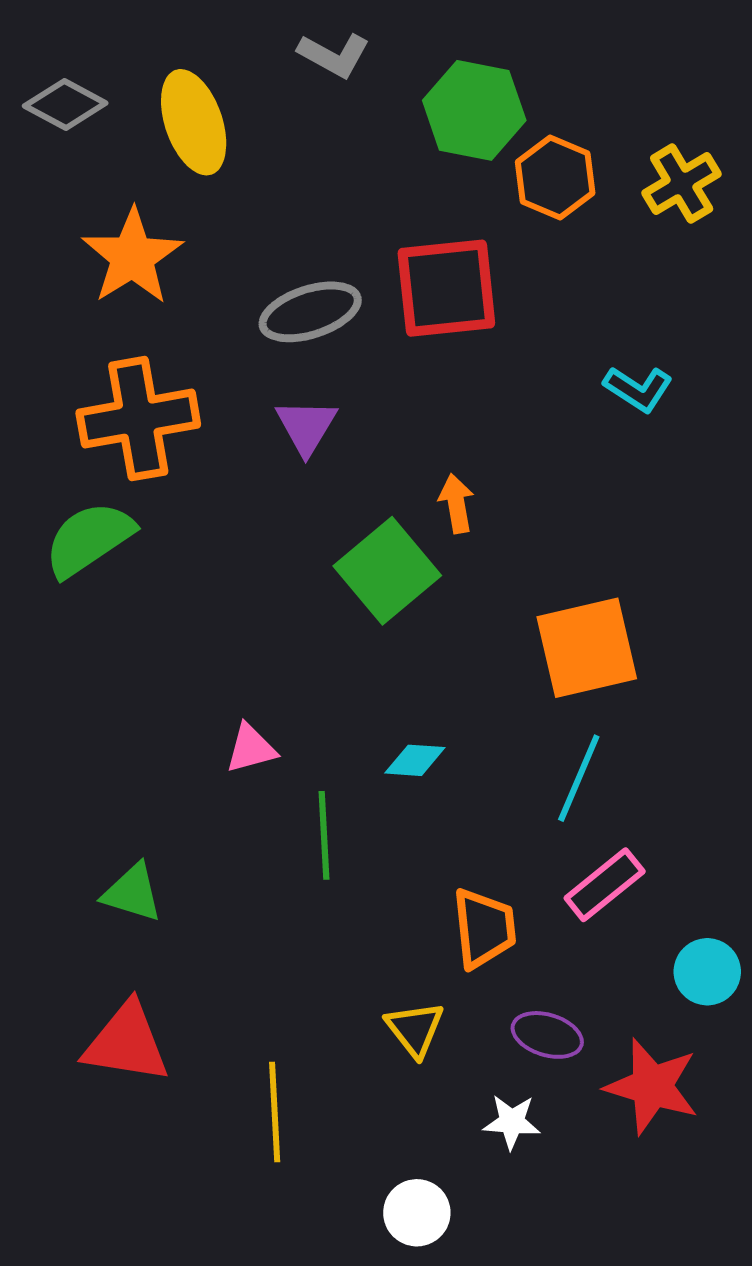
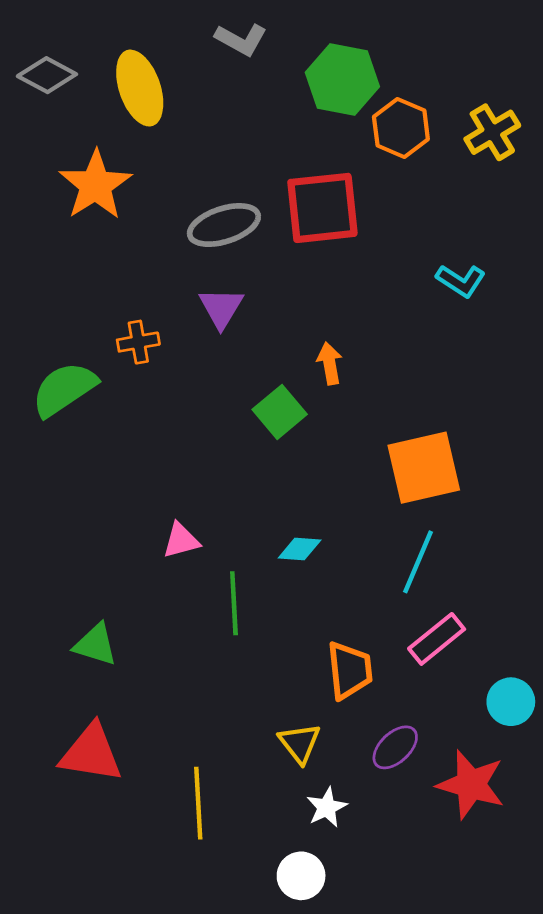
orange cross: (138, 419) -> (138, 342), moved, size x0.5
green square: (387, 571) -> (280, 412), size x0.7
purple ellipse: (547, 1035) -> (395, 747), turned -60
white star: (512, 1122) -> (327, 807), moved, turned -30

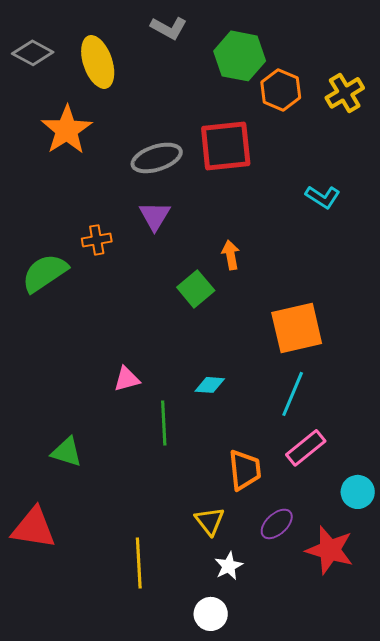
red triangle: (91, 753) -> (34, 528), moved

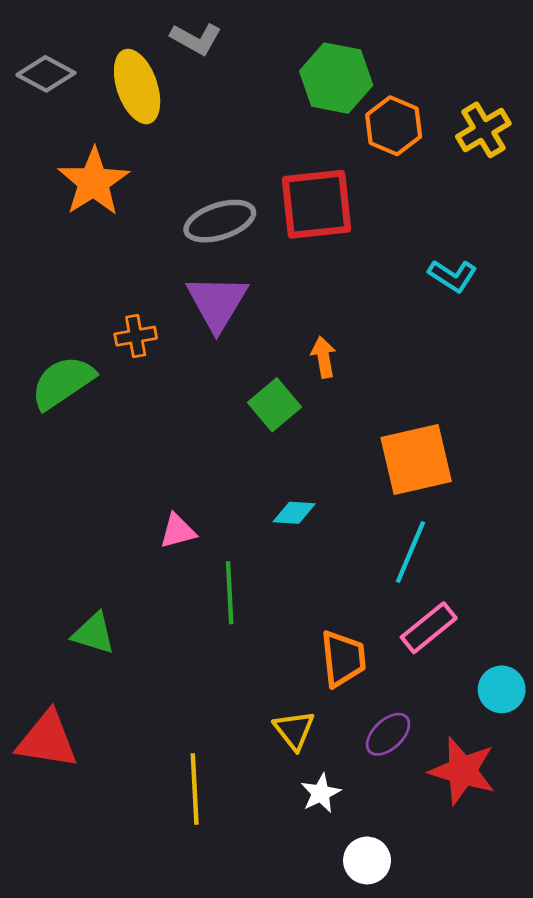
gray L-shape: (169, 28) -> (196, 39), moved
purple triangle: (155, 216) -> (217, 302), size x1.4
cyan diamond: (210, 385) -> (294, 513), moved
white circle: (211, 614) -> (367, 860), moved

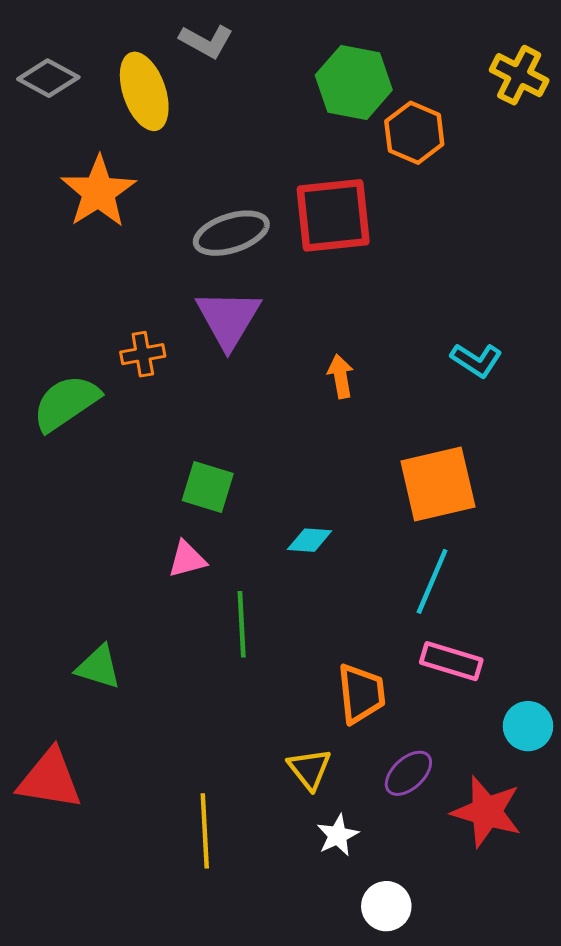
yellow cross: (483, 130) -> (519, 75), moved, turned -32
cyan L-shape: (453, 276) -> (476, 360), moved
green square: (274, 405) -> (208, 487), moved, turned -33
pink rectangle: (429, 628) -> (451, 661), turned 56

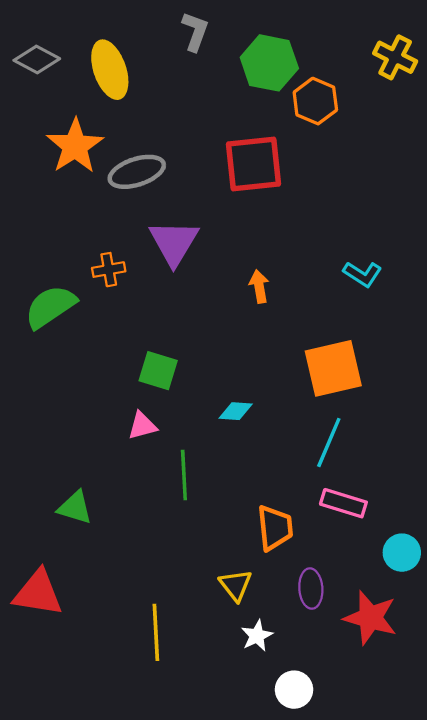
gray L-shape: (206, 41) -> (195, 31), moved, turned -99
gray ellipse: (231, 233) -> (137, 172), moved
purple ellipse: (408, 773) -> (311, 589), turned -51

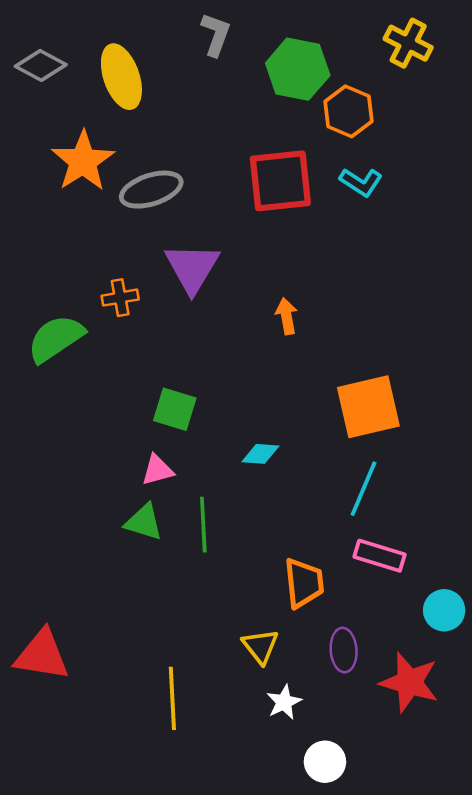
yellow cross: (395, 57) -> (408, 43), moved
cyan L-shape: (363, 274) -> (361, 182), moved
green triangle: (75, 508) -> (144, 522), moved

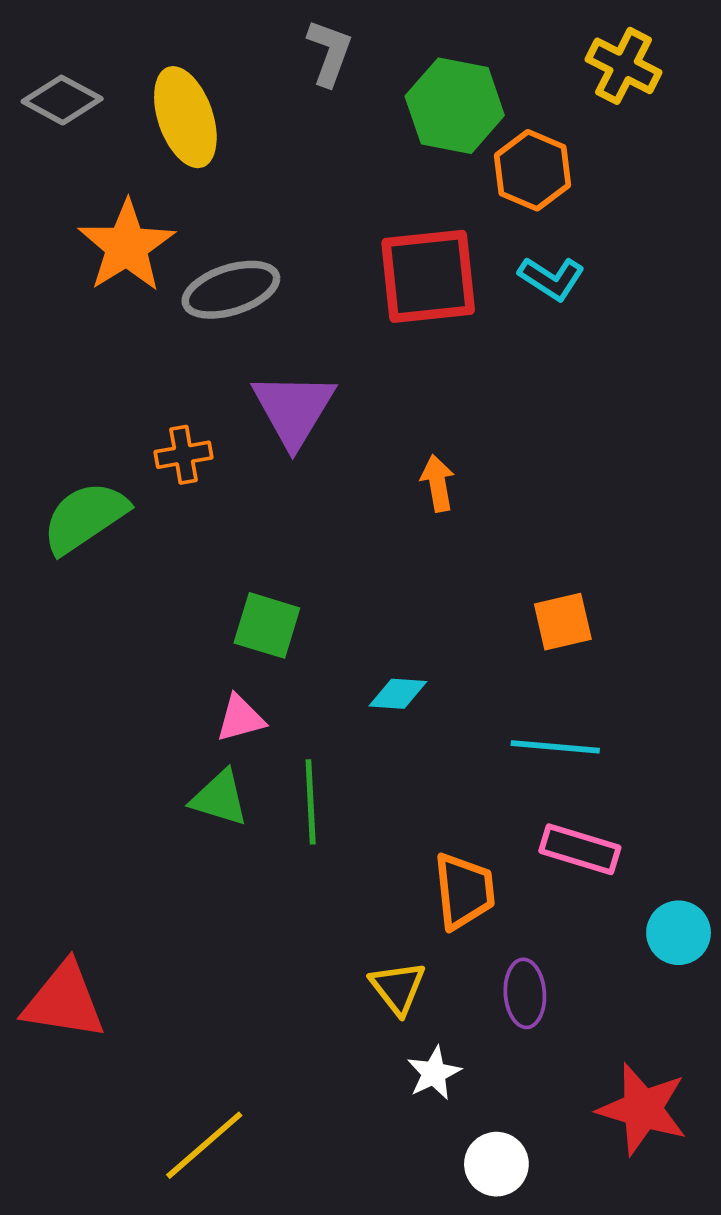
orange square: (368, 407) -> (563, 622), size x0.6
cyan line: (363, 489) -> (555, 747), turned 72
red star: (409, 682) -> (643, 1109), moved
yellow line: (172, 698) -> (204, 1145), moved, turned 52

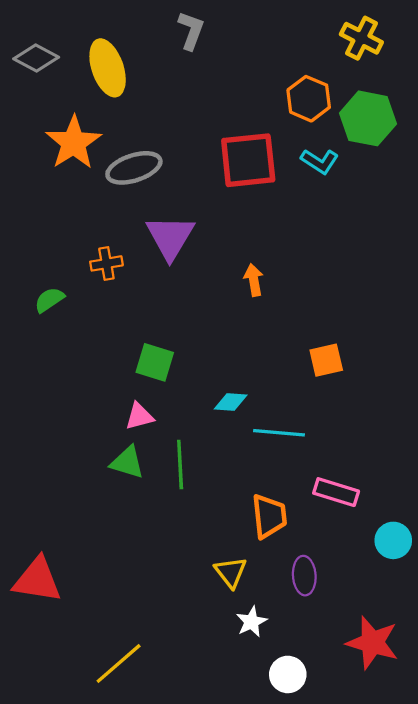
green hexagon: (455, 106) -> (368, 118), moved
green semicircle: (85, 517) -> (49, 300), size x0.6
cyan line: (555, 747) -> (279, 433), moved

